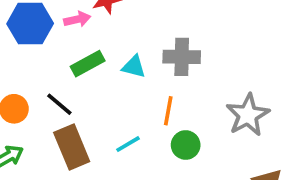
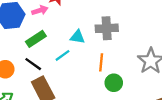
green rectangle: (88, 64) -> (36, 39), moved
cyan line: (128, 144) -> (62, 55), moved

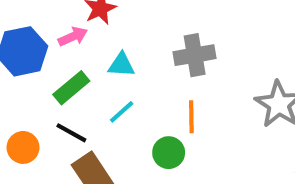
cyan triangle: (77, 37) -> (121, 65), moved
green circle: (114, 83) -> (169, 153), moved

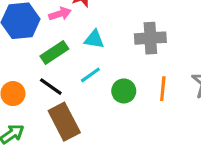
orange line: (191, 117) -> (163, 89), moved
green circle: (169, 153) -> (124, 91), moved

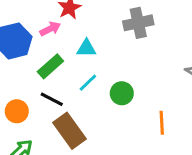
gray cross: (150, 38) -> (138, 23), moved
orange line: (163, 89) -> (162, 123), moved

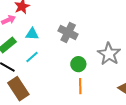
gray cross: (138, 23) -> (68, 33), moved, turned 36
green circle: (122, 93) -> (78, 64), moved

